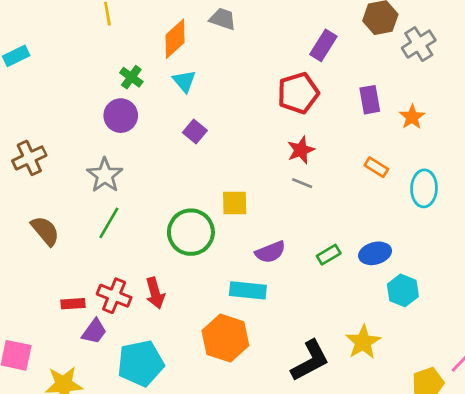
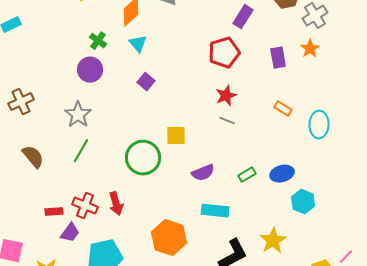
orange star: (412, 117) -> (310, 49), moved
cyan rectangle: (248, 290) -> (215, 211), moved

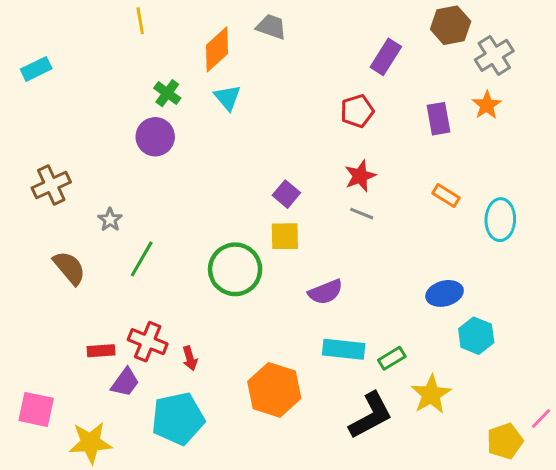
red pentagon: (224, 53) -> (357, 111), size x0.7
purple square: (146, 82) -> (286, 194), moved
gray star: (78, 115) -> (110, 220), moved, size x0.6
green rectangle: (247, 175) -> (392, 358), moved
red arrow: (116, 204) -> (190, 358), moved, size x0.7

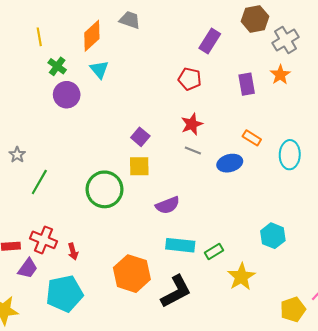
yellow line: (140, 21) -> (39, 37), moved
red pentagon: (357, 111) -> (190, 79), turned 30
purple circle: (155, 137) -> (67, 95), moved
blue ellipse: (445, 293) -> (230, 163), moved
black L-shape: (371, 416) -> (176, 291), moved

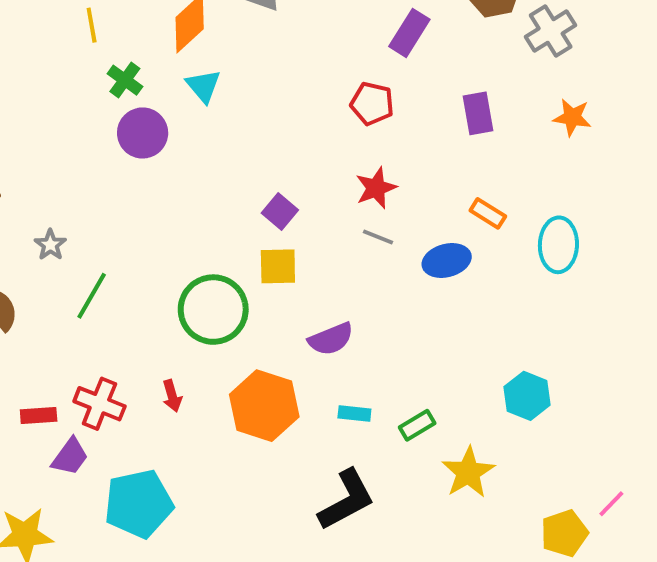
orange star: (280, 75) -> (572, 117), moved, turned -30
cyan rectangle: (180, 245) -> (354, 414), size x0.6
red arrow: (73, 251) -> (172, 396), moved
orange hexagon: (132, 274) -> (264, 406), moved

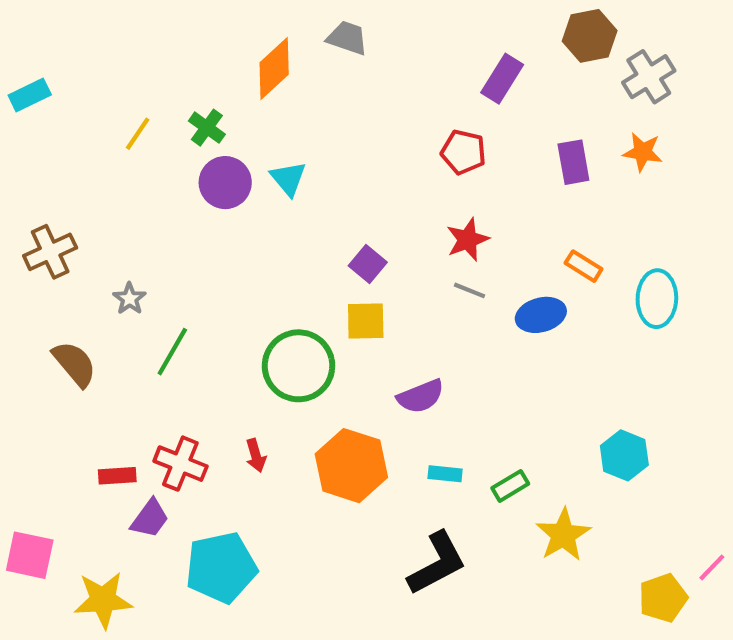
yellow line: (92, 25) -> (138, 134), moved, turned 44
cyan triangle: (203, 86) -> (288, 178), moved
orange star: (572, 117) -> (643, 152), moved

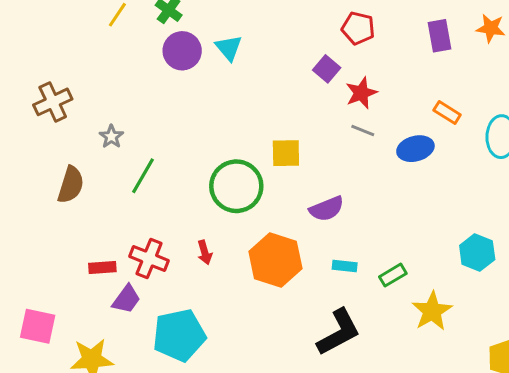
purple square: (368, 264) -> (327, 69), moved
brown semicircle: (75, 364) -> (71, 185), turned 57

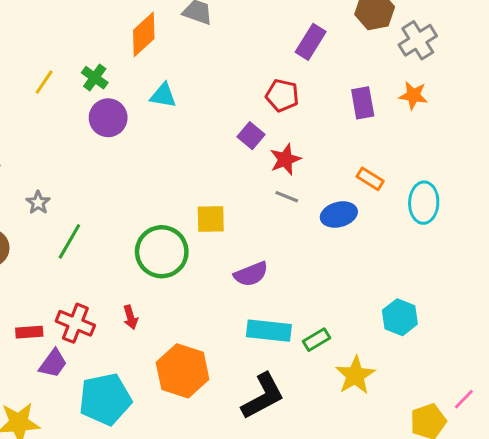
cyan triangle: (229, 48) -> (163, 95), moved, turned -40
orange hexagon: (275, 260) -> (183, 371), moved
cyan rectangle: (345, 266) -> (269, 331), size x1.8

